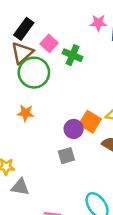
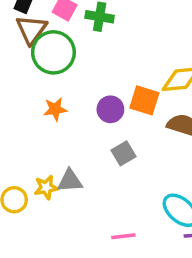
purple circle: (74, 129) -> (110, 109), moved
gray triangle: (20, 187) -> (70, 181), moved

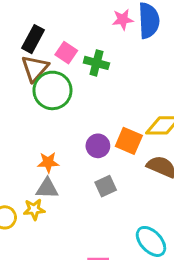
orange star: (55, 109) -> (48, 162), moved
gray triangle: (70, 181) -> (47, 188), moved

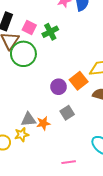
green cross: (96, 63) -> (50, 32), turned -35
orange square: (129, 141) -> (79, 81), turned 36
orange star: (48, 162) -> (43, 123), moved

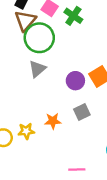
green cross: (50, 32) -> (73, 16), turned -35
gray triangle: (28, 119) -> (37, 69), moved, turned -42

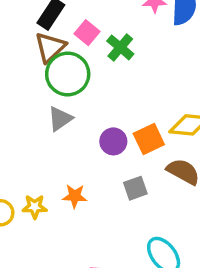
gray square: (82, 112) -> (135, 188), moved

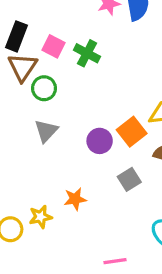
green circle: (68, 74) -> (44, 88), size x0.6

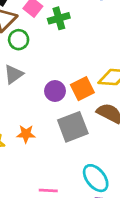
green cross: (87, 53) -> (59, 18), turned 35
gray square: (129, 179) -> (73, 127), size x1.6

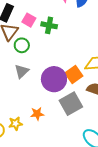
green cross: (59, 18) -> (49, 25), turned 35
purple circle: (55, 91) -> (54, 79), size x1.6

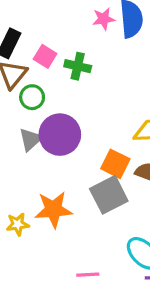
orange square: (74, 74) -> (115, 164), moved, turned -30
purple circle: (54, 79) -> (60, 135), moved
orange star: (37, 114) -> (53, 210), size x1.6

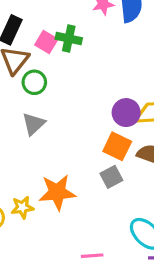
green cross: (78, 66) -> (69, 38), moved
purple circle: (60, 135) -> (126, 113), moved, size x0.7
gray square: (109, 195) -> (111, 177), size x0.6

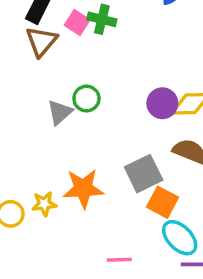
green circle: (34, 82) -> (86, 99), moved
orange square: (117, 146) -> (163, 202), moved
gray square: (111, 177) -> (144, 174), size x1.5

